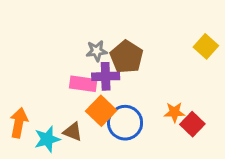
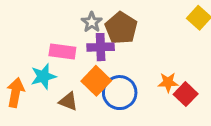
gray star: (97, 51) -> (92, 22), turned -30
pink rectangle: (83, 84) -> (62, 51), moved
cyan star: (47, 139) -> (43, 76), moved

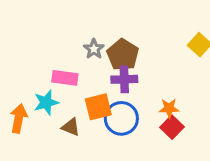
purple cross: (101, 47) -> (124, 79), moved
orange square: (96, 81) -> (98, 107), turned 32
red square: (186, 94) -> (172, 127), moved

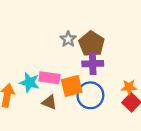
pink rectangle: (65, 78) -> (49, 78), moved
cyan star: (46, 102) -> (30, 82), turned 30

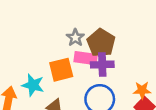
pink rectangle: (49, 78) -> (86, 58), moved
orange square: (72, 86) -> (61, 70), moved

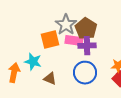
gray star: (75, 38) -> (66, 25), size x1.5
orange square: (61, 70) -> (50, 40), moved

